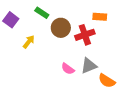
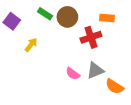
brown circle: (61, 28) -> (67, 17), moved

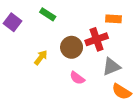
brown circle: (67, 17) -> (72, 47), moved
yellow arrow: (31, 45) -> (41, 58), moved
gray triangle: (95, 70) -> (111, 67), moved

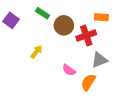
brown circle: (72, 47) -> (64, 25), moved
orange semicircle: (122, 92) -> (88, 82), moved, turned 90

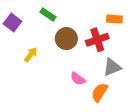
brown circle: (64, 25) -> (66, 39), moved
yellow arrow: (36, 52) -> (31, 55), moved

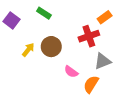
orange rectangle: (114, 19) -> (105, 17), turned -40
brown circle: (66, 39) -> (51, 47), moved

